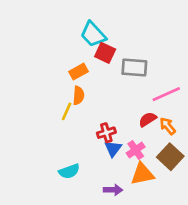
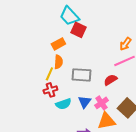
gray rectangle: (134, 68) -> (81, 75), moved
orange arrow: (168, 126) -> (125, 44), moved, turned -104
red cross: (106, 133) -> (50, 90), moved
cyan semicircle: (69, 171) -> (63, 104), moved

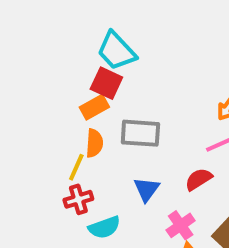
red square: (78, 30) -> (106, 83), moved
gray rectangle: (81, 75) -> (140, 133), moved
blue triangle: (84, 102) -> (146, 189), moved

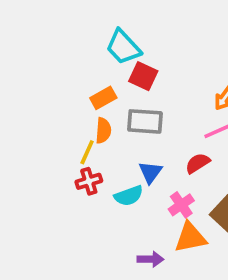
red square: (106, 83) -> (143, 76), moved
cyan semicircle: (104, 227) -> (129, 196), moved

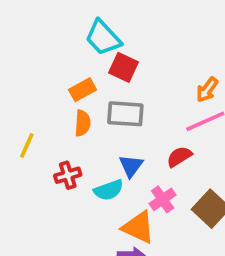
yellow line: (87, 152) -> (27, 145), moved
orange triangle: (190, 237) -> (138, 227), moved, turned 36

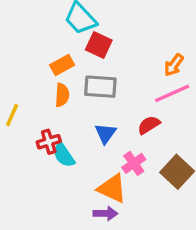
cyan semicircle: (109, 190) -> (64, 155), moved, turned 76

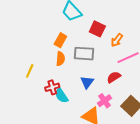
red square: (99, 45) -> (97, 29), moved
orange rectangle: (62, 65) -> (60, 40), turned -32
orange arrow: (174, 65) -> (117, 40), moved

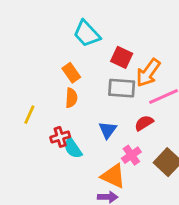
orange rectangle: (60, 40) -> (71, 73), turned -64
orange arrow: (117, 40) -> (148, 73), size x1.5
gray rectangle: (84, 54) -> (122, 88), moved

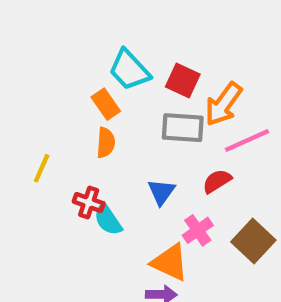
cyan trapezoid: (87, 34) -> (129, 70), moved
red cross: (60, 137) -> (89, 203), turned 36

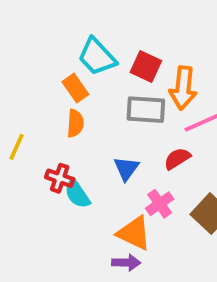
orange arrow: (223, 104) -> (183, 88), turned -30

